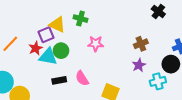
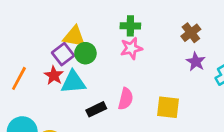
green cross: (80, 19) -> (130, 26), moved
green circle: (61, 51) -> (85, 53), moved
pink semicircle: (82, 78) -> (126, 99), turned -119

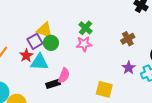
green cross: (130, 26) -> (86, 28), turned 32
purple star: (196, 62) -> (129, 68), moved
pink semicircle: (126, 99) -> (64, 76), moved

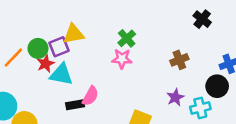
yellow triangle: (45, 30) -> (74, 34), turned -36
green circle: (51, 43) -> (38, 48), moved

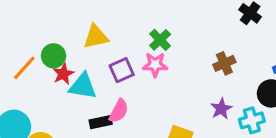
purple square: (59, 47) -> (122, 70), moved

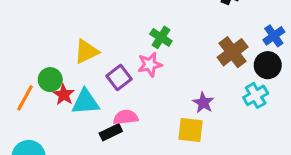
green cross: (160, 40) -> (161, 37), moved
brown cross: (224, 63) -> (233, 52), moved, size x1.4
purple star: (221, 109) -> (203, 103), moved
pink semicircle: (119, 111) -> (126, 117), turned -110

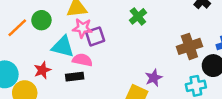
pink star: (150, 64) -> (82, 28), moved
red star: (64, 95) -> (42, 70), moved
pink semicircle: (126, 117) -> (82, 60), moved

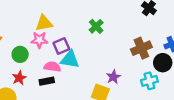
green circle: (41, 20) -> (20, 54), moved
pink star: (82, 28) -> (39, 40), moved
cyan triangle: (63, 47) -> (70, 59), moved

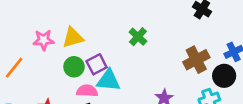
pink star: (39, 40) -> (44, 40), moved
green circle: (20, 54) -> (74, 67), moved

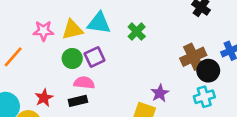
black circle: (224, 76) -> (208, 71), moved
cyan triangle: (108, 80) -> (99, 23), moved

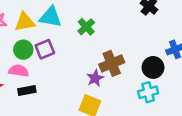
brown cross: (193, 57) -> (112, 63), moved
pink semicircle: (84, 83) -> (19, 71), moved
purple star: (160, 93) -> (95, 78), moved

